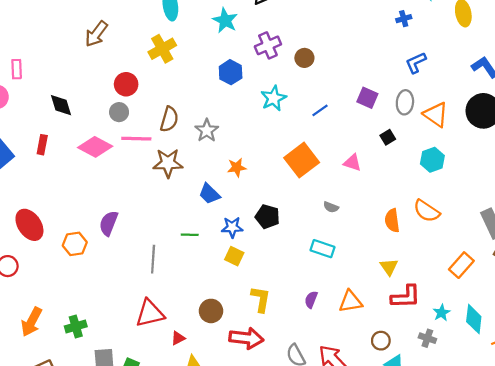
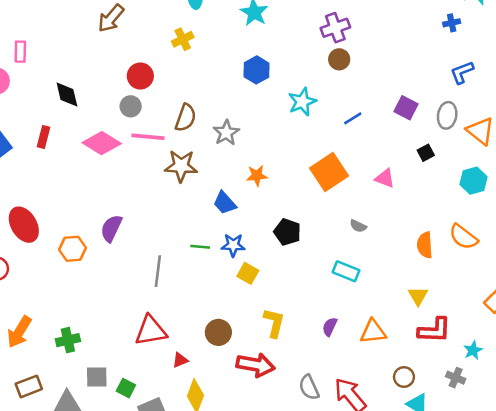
purple cross: (268, 45) -> (335, 28), moved
yellow cross: (162, 49) -> (183, 39), size x0.7
blue star: (232, 227) -> (233, 245), moved

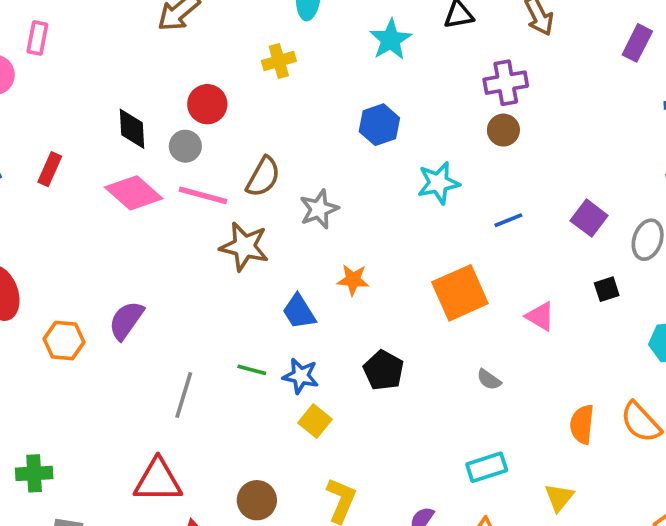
black diamond: (67, 94) -> (132, 129), moved
cyan rectangle: (346, 271) -> (487, 467), moved, turned -50

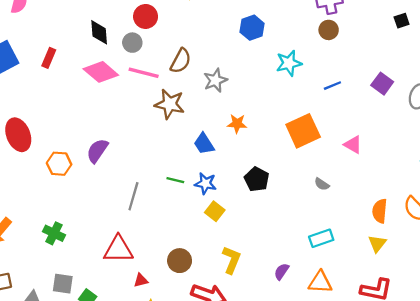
black square: (607, 289) -> (402, 21), moved
green cross: (34, 473) -> (54, 233), moved, turned 30
yellow triangle: (559, 497) -> (377, 244), moved

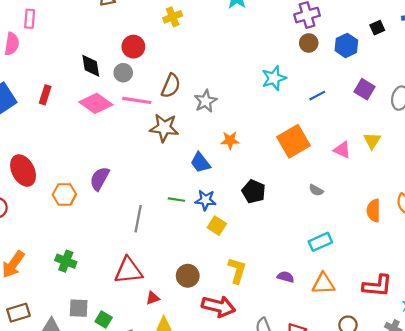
blue hexagon: (252, 28) -> (346, 45), moved
yellow triangle: (377, 244) -> (372, 141), moved
purple semicircle: (281, 271) -> (286, 277), turned 77

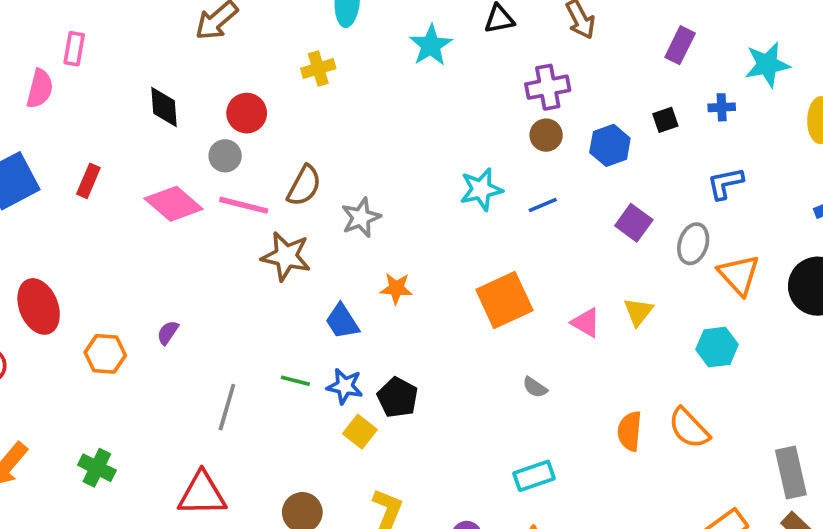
black diamond: (91, 66) -> (164, 107), moved
blue line: (317, 96) -> (543, 205), moved
purple semicircle: (100, 179) -> (168, 333), size x0.6
black pentagon: (254, 192) -> (398, 397), moved

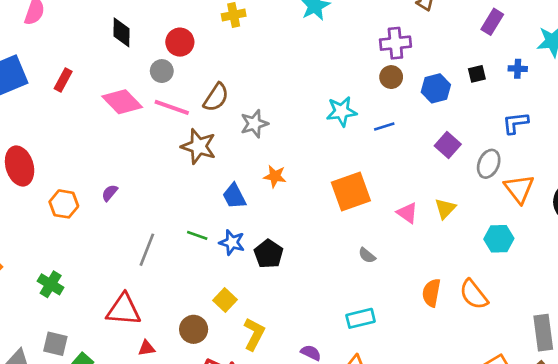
yellow square: (360, 432) -> (225, 300), moved

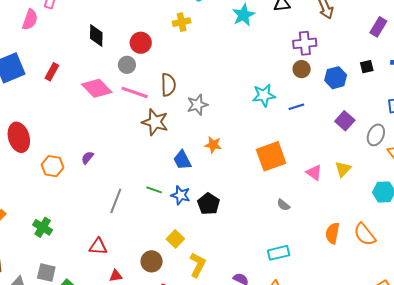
brown semicircle: (216, 97) -> (168, 85), turned -35
red triangle: (124, 310) -> (98, 247), size x0.7

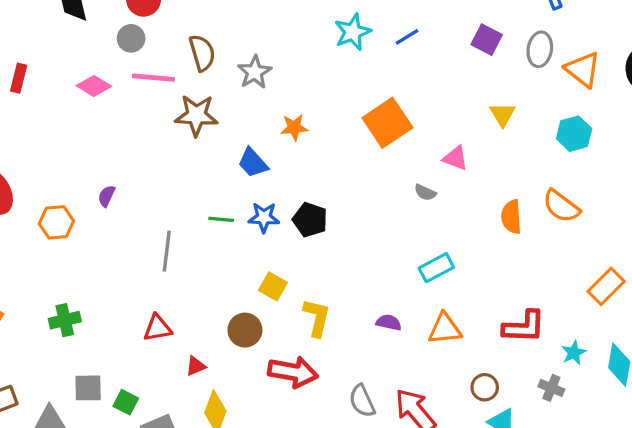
pink diamond: (97, 88) -> (94, 86), size x0.7
pink triangle: (314, 172) -> (456, 158), moved
green cross: (43, 227) -> (65, 320), turned -30

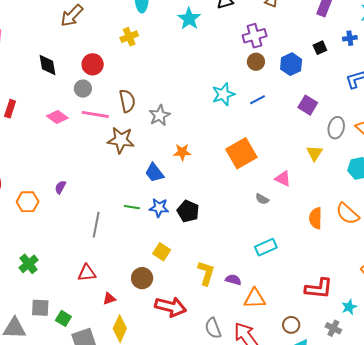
gray ellipse: (540, 49) -> (336, 128), moved
yellow L-shape: (317, 318) -> (206, 273), moved
green cross: (65, 320) -> (29, 264), turned -30
orange triangle: (445, 329) -> (255, 298), moved

